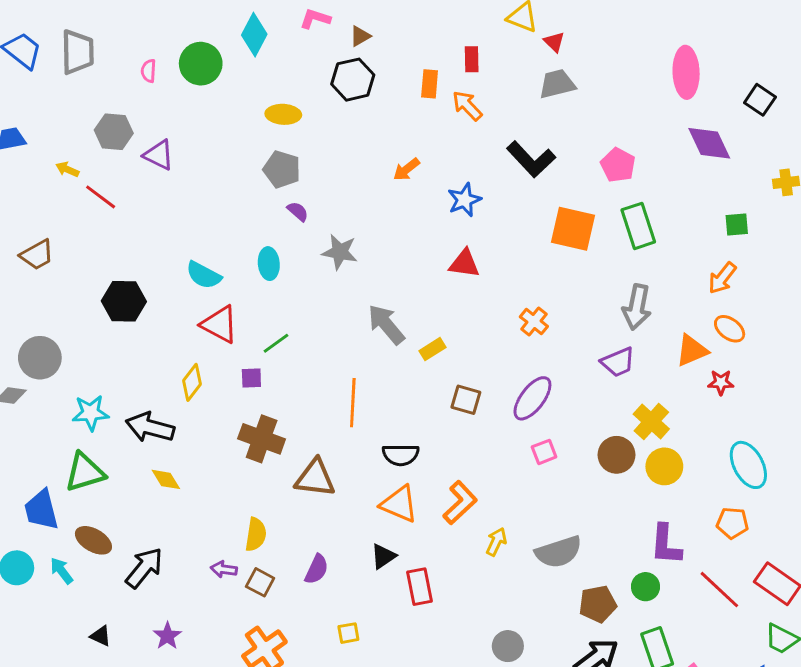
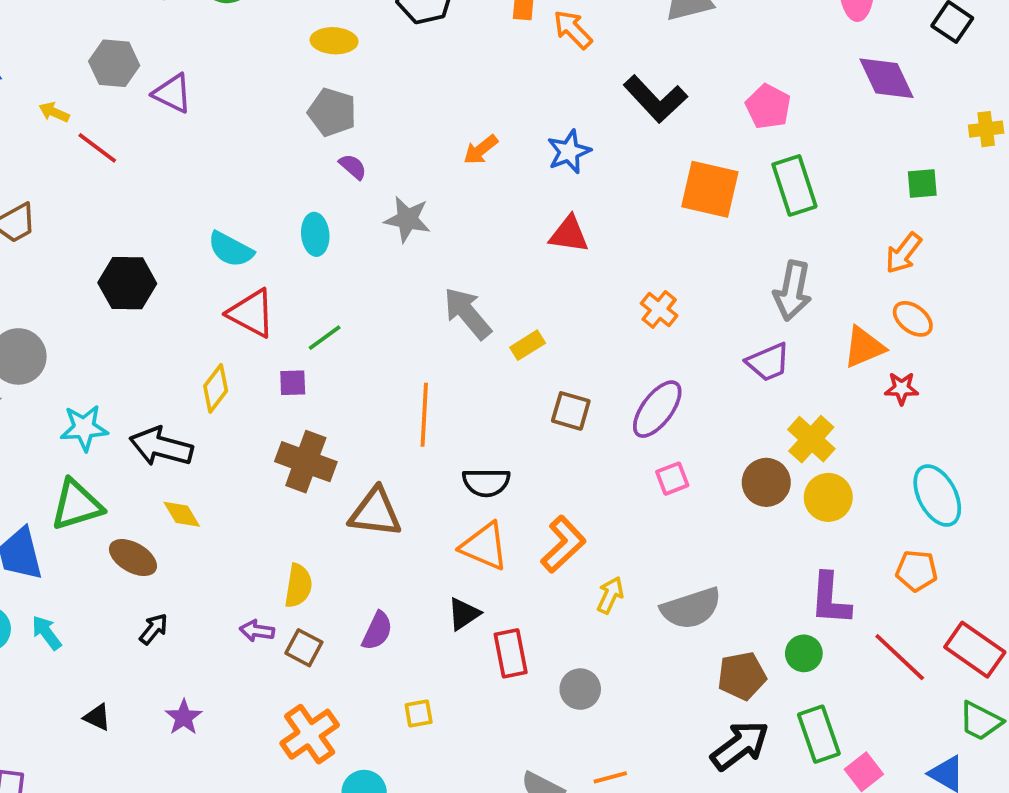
orange arrow: (406, 169) -> (481, 150), moved
brown ellipse: (93, 540) -> (133, 558), moved
black arrow: (144, 568) -> (154, 629), size x0.6
gray circle: (508, 646) -> (580, 689), moved

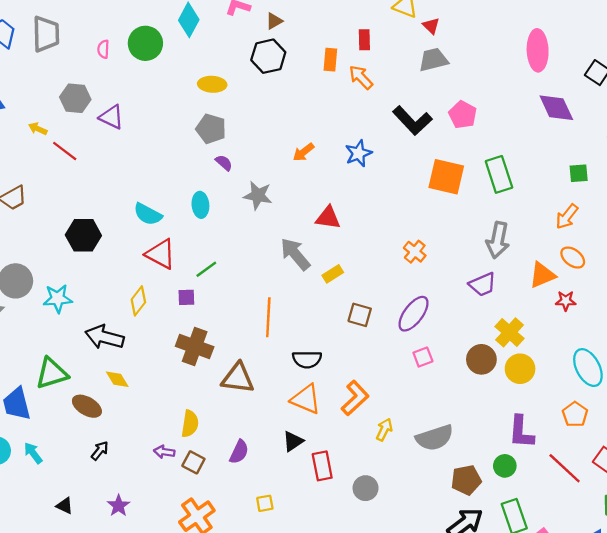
pink pentagon: (768, 107) -> (463, 115), moved
red triangle: (569, 234) -> (328, 218), moved
cyan star: (84, 428) -> (58, 298), moved
orange pentagon: (917, 571) -> (575, 414), turned 30

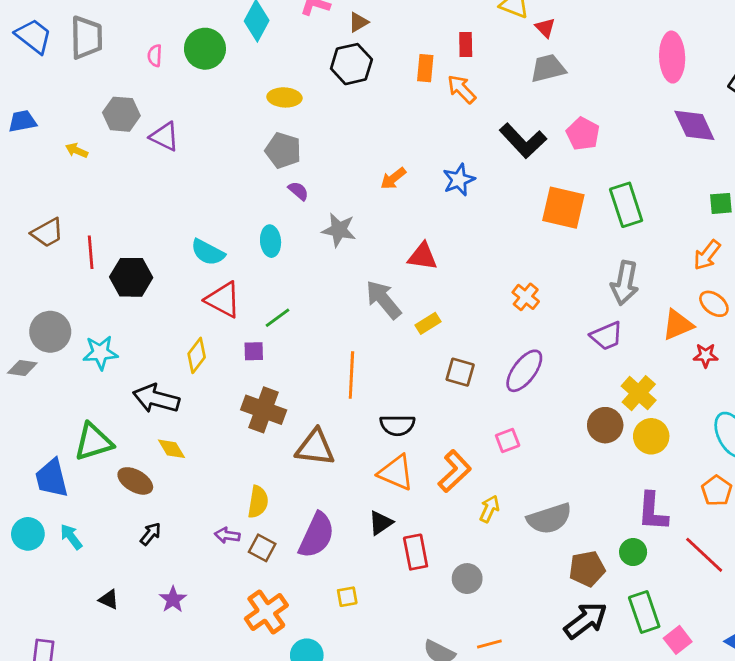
red line: (65, 151) -> (91, 252), moved, turned 48
pink square: (423, 357) -> (508, 440), moved
purple semicircle: (239, 452) -> (317, 535), size x1.6

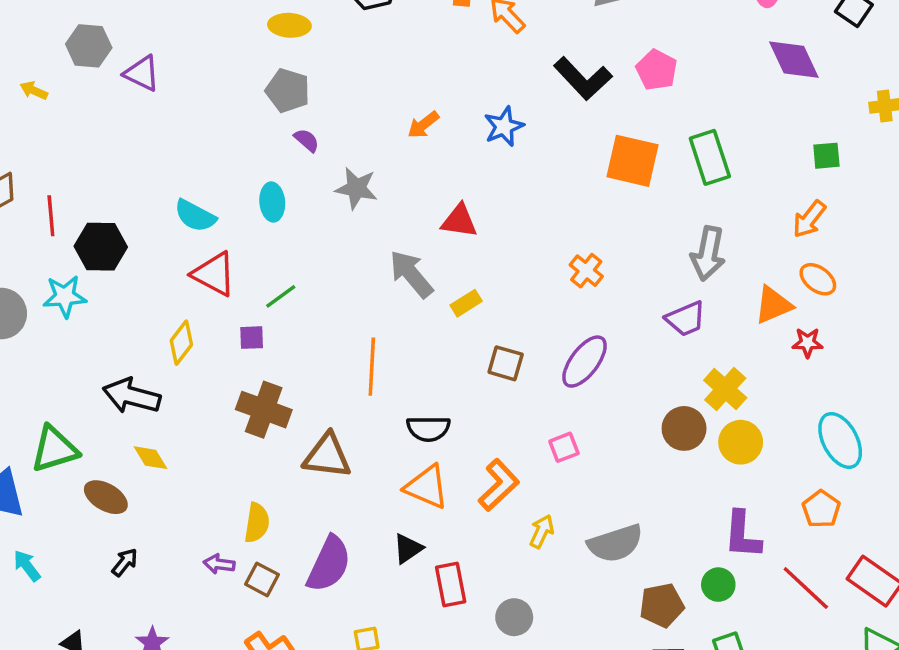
cyan star: (100, 353) -> (65, 296), moved

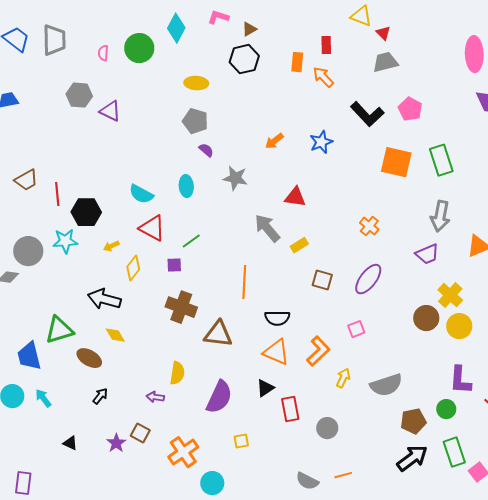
yellow arrow: (34, 90) -> (111, 246), moved, turned -49
brown square: (262, 579) -> (140, 433), moved

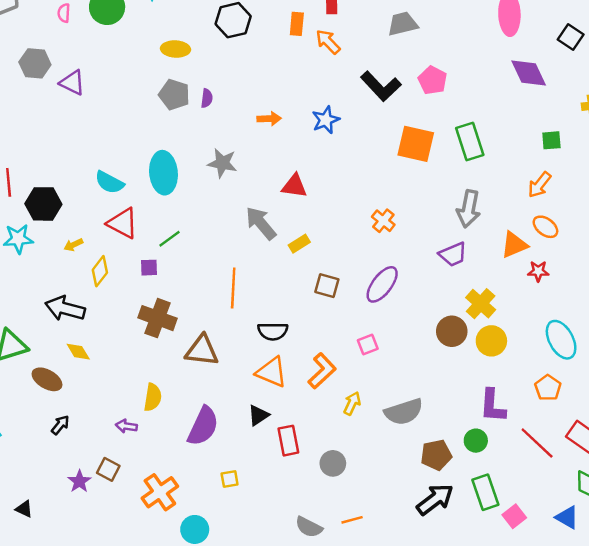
orange arrow: (274, 141) -> (269, 119), turned -144
purple semicircle: (206, 150) -> (207, 98), moved, turned 56
cyan ellipse: (186, 186) -> (163, 173), size x1.6
black triangle: (70, 443) -> (24, 509), moved

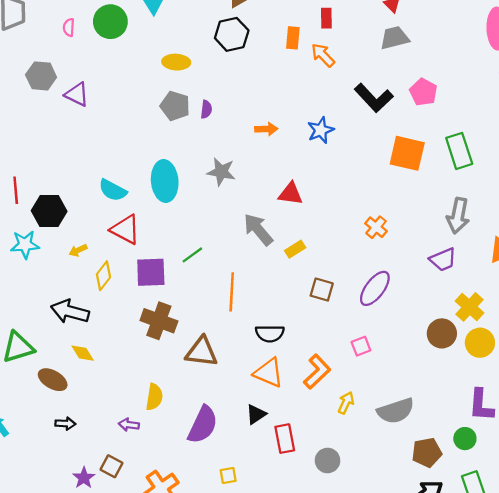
green line: (170, 239) -> (192, 255), moved
purple square: (149, 268) -> (151, 272), size x1.8
black arrow: (60, 425) -> (65, 424), turned 54

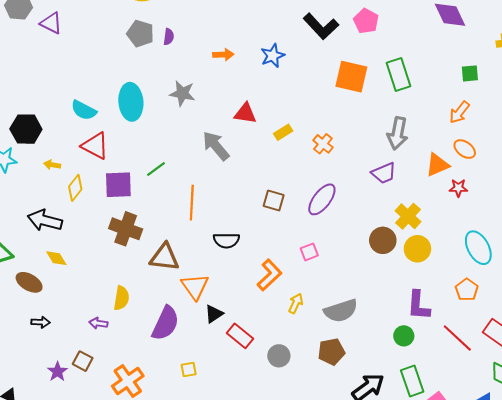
yellow rectangle: (295, 249) -> (283, 132), moved
yellow arrow: (78, 250) -> (52, 165), turned 35
orange triangle: (269, 373) -> (195, 287), moved, turned 32
red rectangle: (285, 439) -> (240, 336), turned -40
brown pentagon: (427, 452) -> (331, 352), moved

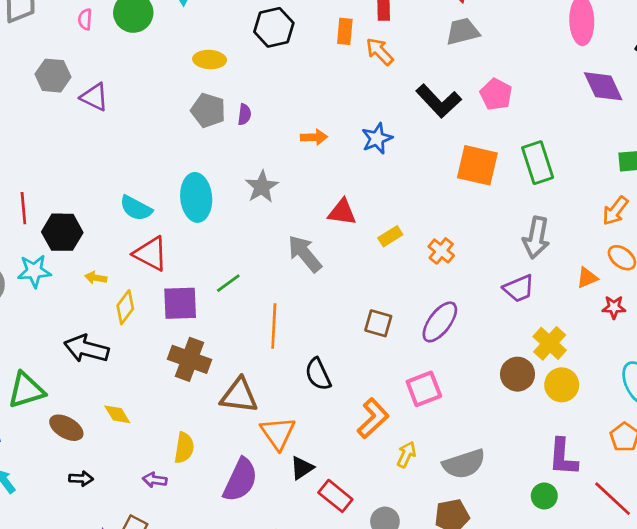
gray star: (182, 93) -> (262, 187), turned 30
orange triangle: (437, 165) -> (587, 278), size x0.7
black semicircle: (226, 240) -> (318, 374), turned 65
pink square: (309, 252) -> (424, 389), size x1.5
yellow diamond: (56, 258) -> (117, 414), moved

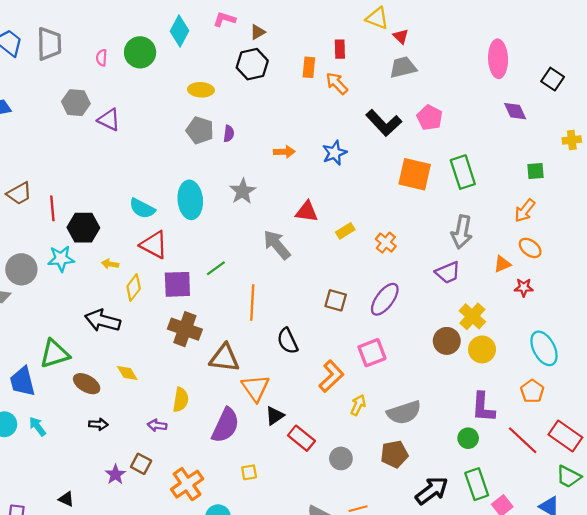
purple diamond: (603, 86) -> (515, 111), size x0.7

